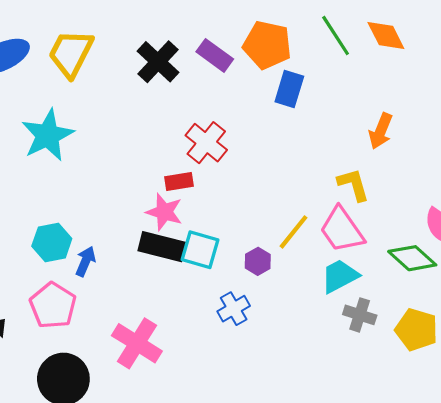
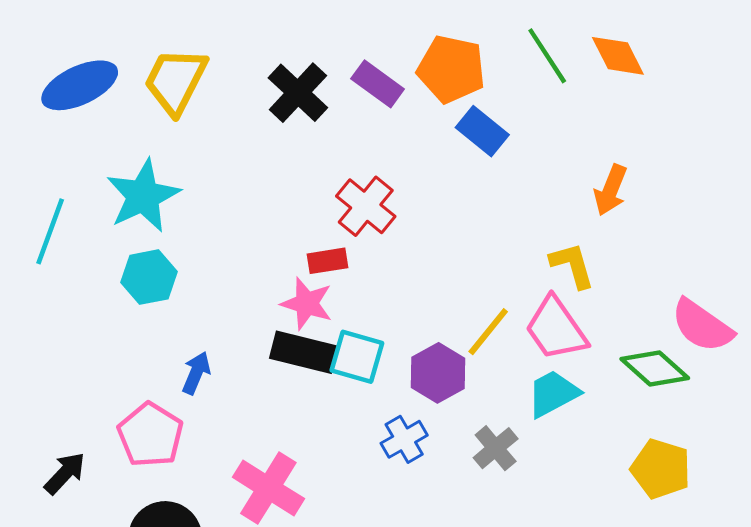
blue rectangle: (289, 89) -> (482, 131), turned -68
cyan hexagon: (52, 242) -> (149, 277), moved
purple hexagon: (258, 261) -> (438, 373), size x1.5
gray cross: (360, 315) -> (496, 448), moved, turned 32

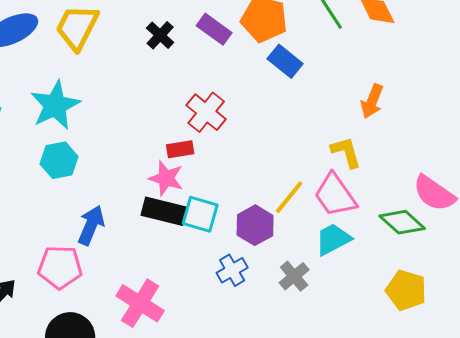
black cross: (298, 93) -> (160, 35), size x0.7
blue arrow: (196, 373) -> (91, 225), size x1.4
pink pentagon: (150, 435) -> (60, 267), turned -30

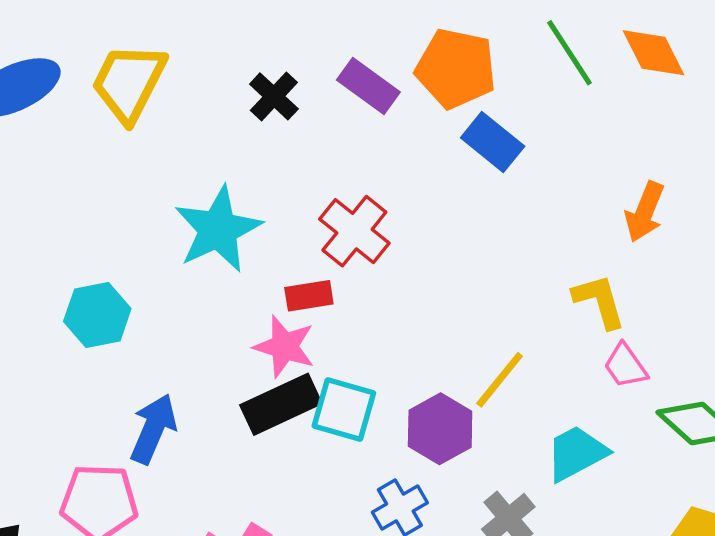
cyan star: (55, 105) -> (218, 229), moved
pink trapezoid: (335, 195) -> (625, 366), moved, size x0.6
black rectangle: (164, 211) -> (281, 404), turned -39

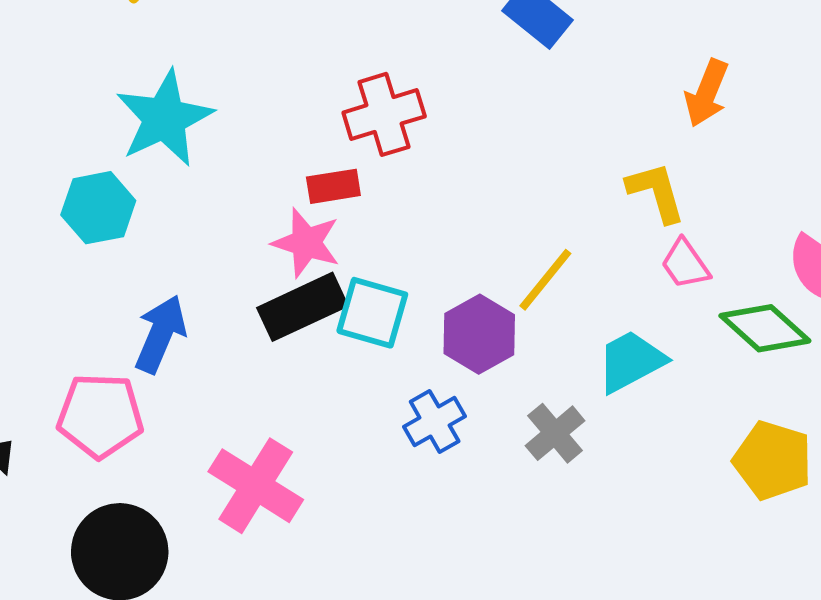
cyan star: (218, 229) -> (164, 118), moved
red cross: (354, 231) -> (384, 114), turned 34

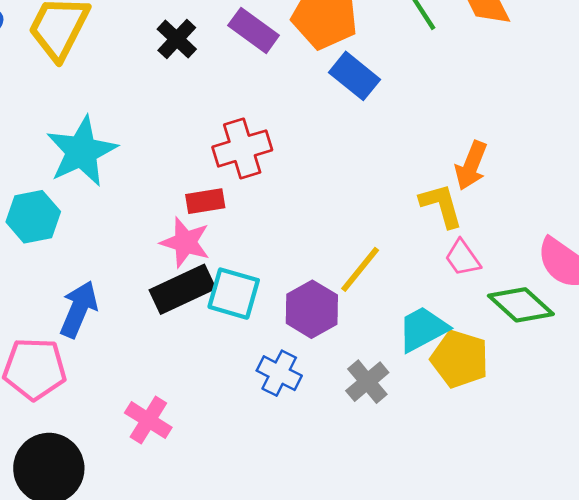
orange arrow: (707, 93) -> (471, 166), moved
blue cross: (435, 422) -> (279, 373), turned -33
yellow pentagon: (773, 460) -> (460, 359), moved
pink cross: (256, 486) -> (148, 420), size x0.7

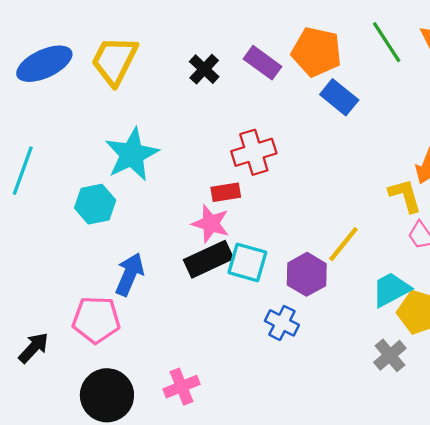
gray cross: (367, 382) -> (390, 355), moved
pink cross: (148, 420) -> (181, 387), moved, turned 36

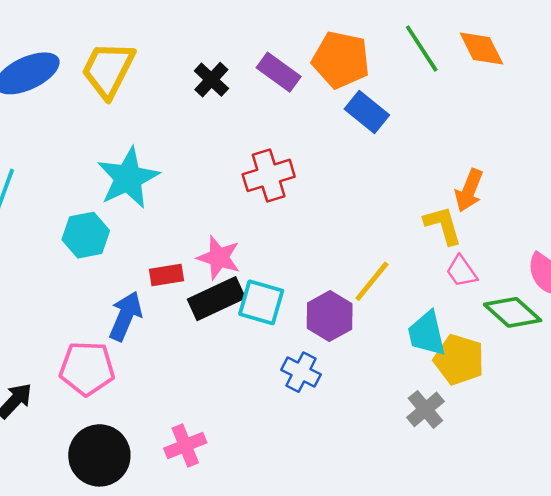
red rectangle: (226, 192) -> (167, 275), moved
cyan trapezoid: (391, 289) -> (427, 333), turned -75

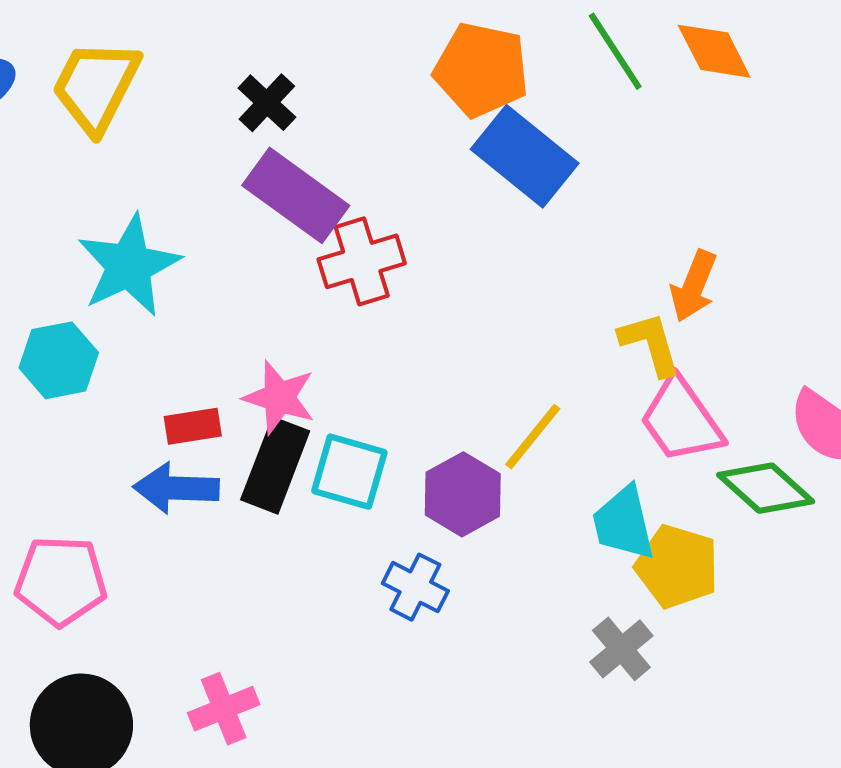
purple rectangle: (279, 72) -> (296, 195), moved, size x1.4
blue rectangle: (367, 112) -> (525, 156), size x1.4
pink trapezoid: (462, 271) -> (681, 420), size x1.6
black rectangle: (216, 299) -> (275, 465), turned -44
blue arrow: (126, 316) -> (176, 488), moved, turned -111

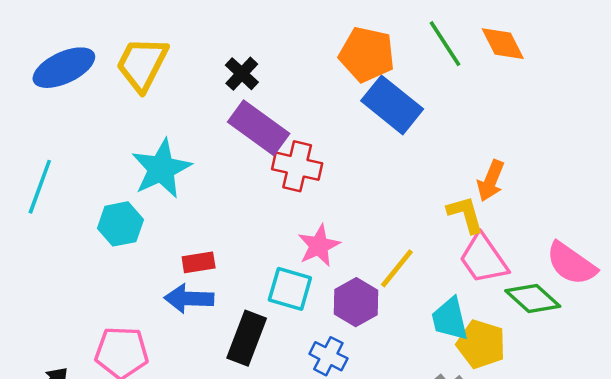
red cross: (362, 261) -> (297, 166), turned 30
pink star: (279, 397) -> (319, 246), moved, turned 30
black rectangle: (275, 465) -> (247, 338), moved

